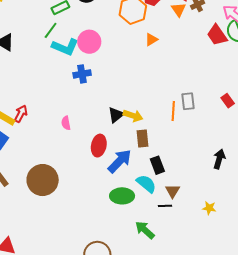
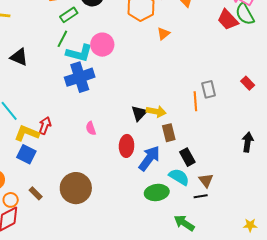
blue cross: (82, 74) -> (80, 77), moved, size x1.6
yellow star: (209, 208) -> (250, 225), moved

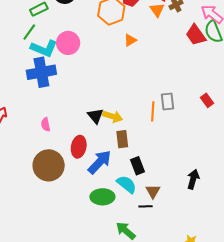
black triangle: (139, 113) -> (95, 116), turned -30
black arrow: (248, 142) -> (193, 179), moved
brown circle: (76, 188) -> (49, 165), moved

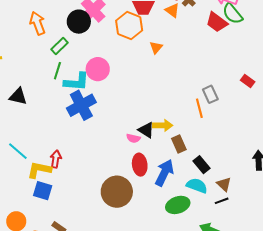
pink semicircle: (46, 125) -> (133, 138), moved, turned -48

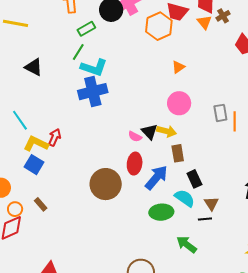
orange triangle: (156, 47) -> (178, 67), moved
pink circle: (98, 69) -> (179, 103), moved
orange line: (199, 108) -> (235, 121), moved

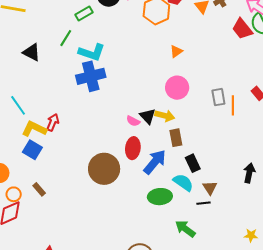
green line: (78, 52) -> (66, 38), moved

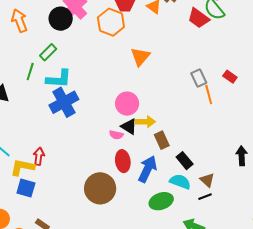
green rectangle: (84, 14) -> (48, 52), moved
orange triangle: (176, 51) -> (140, 57), size x1.5
pink circle: (177, 88) -> (127, 104), moved
gray rectangle: (218, 97) -> (199, 78), moved

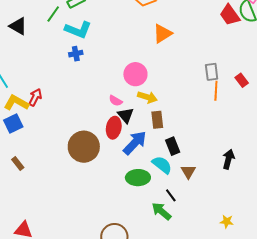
blue cross: (64, 102) -> (76, 54), size x0.5
black triangle: (129, 127) -> (126, 115), moved
blue square: (26, 188) -> (13, 123), turned 30
black line: (205, 197) -> (171, 195), moved, turned 56

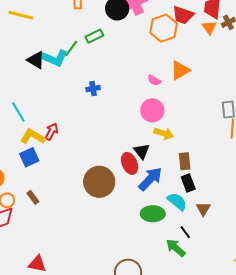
cyan L-shape: (78, 30) -> (54, 58), moved
pink semicircle: (116, 101) -> (154, 80), moved
brown rectangle: (157, 120) -> (185, 161), moved
red ellipse: (114, 128) -> (130, 163), turned -35

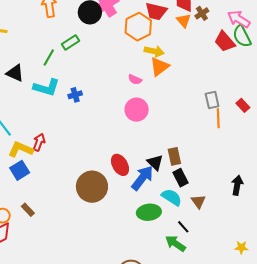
cyan L-shape: (54, 58) -> (46, 87), moved
yellow arrow: (164, 133) -> (154, 51), moved
black triangle: (142, 151) -> (155, 162), moved

